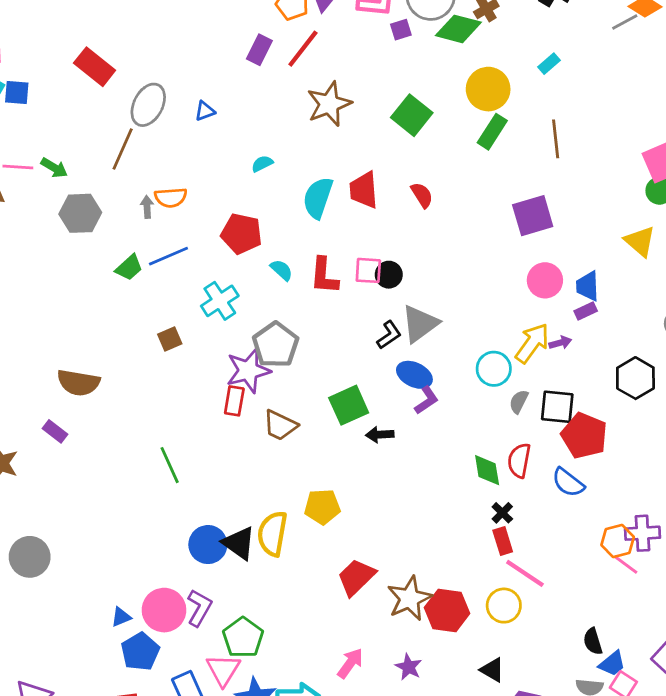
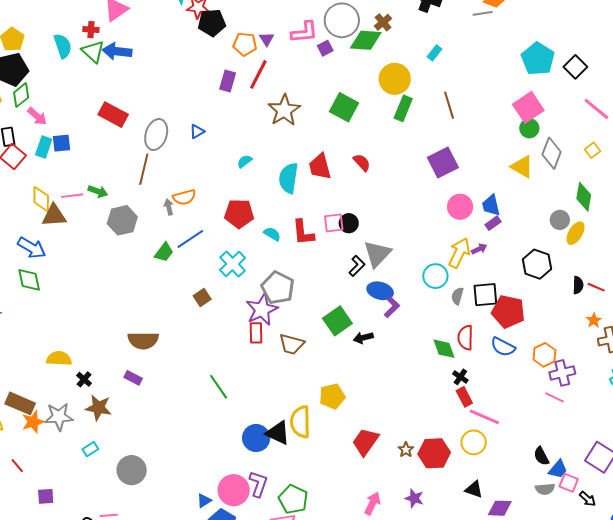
gray line: (625, 22) -> (483, 13), turned 30
orange hexagon: (618, 541) -> (544, 355), moved
brown star: (409, 598) -> (406, 450), size x0.5

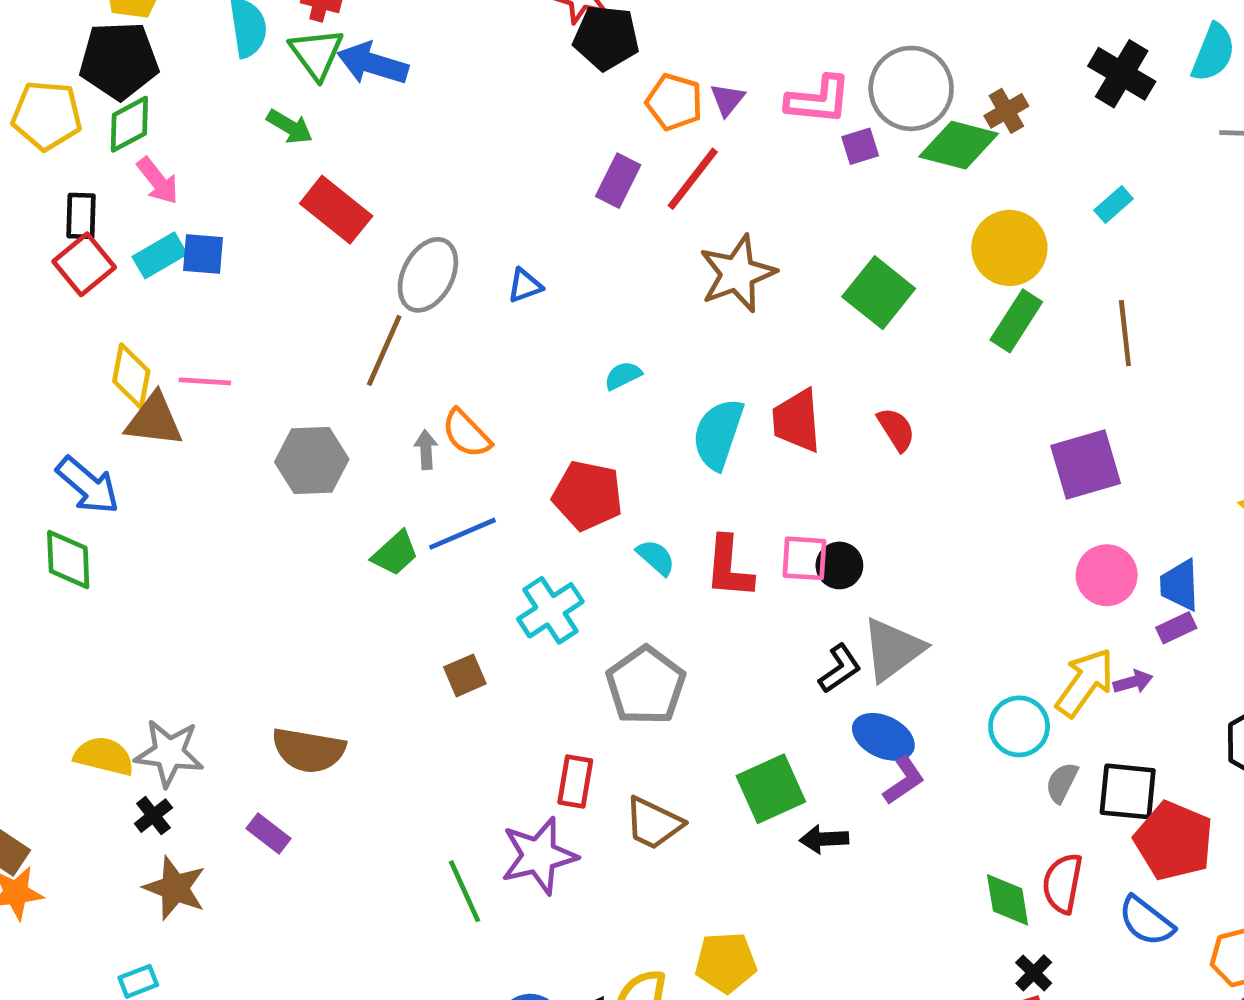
cyan rectangle: (44, 147) -> (160, 255), turned 30
green arrow: (98, 191) -> (290, 127), moved
orange semicircle: (184, 197) -> (466, 434), turned 50
purple star: (262, 310) -> (539, 856), moved
gray star: (59, 417) -> (169, 753), moved

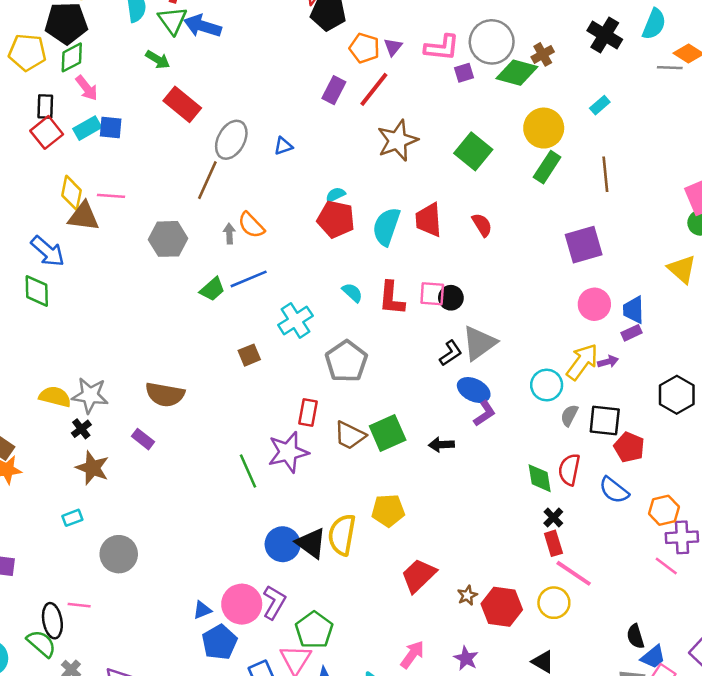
red pentagon: (588, 495) -> (336, 219), moved
green square: (771, 789) -> (388, 433), moved
red pentagon: (1174, 841) -> (629, 447), size x0.7

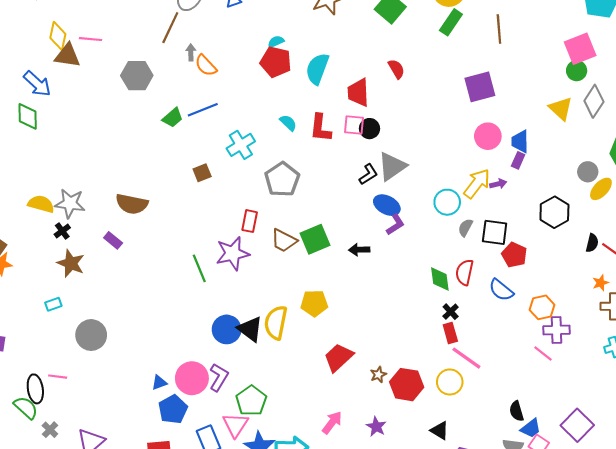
red trapezoid: (429, 220) -> (358, 93), moved
gray arrow: (229, 234) -> (191, 52), moved
purple rectangle: (631, 333) -> (518, 160), turned -42

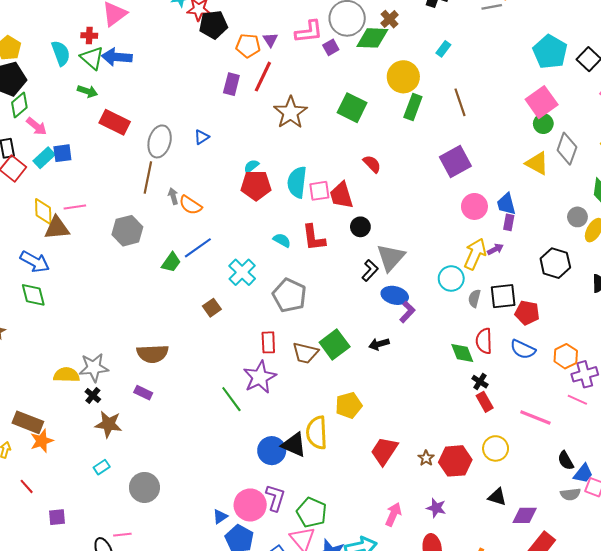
pink square: (354, 125) -> (319, 191), moved
pink line: (466, 358) -> (535, 417), moved

